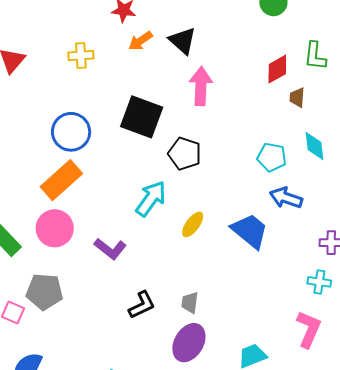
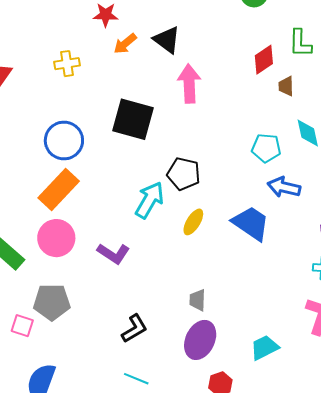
black pentagon: (185, 154) -> (184, 174), moved
black L-shape: (142, 305) -> (134, 329), moved

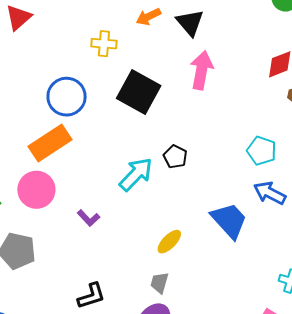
yellow cross: (67, 64) -> (104, 44), moved
black pentagon: (184, 174) -> (175, 157), size x0.7
yellow ellipse: (193, 222) -> (169, 242), moved
purple L-shape: (113, 253) -> (88, 218), size x0.7

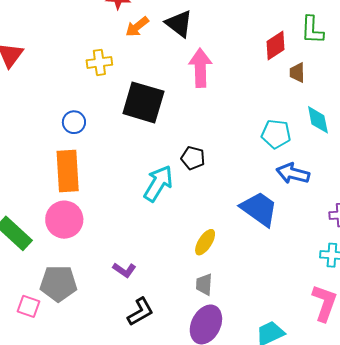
blue circle: (67, 97) -> (74, 122), size x0.6
orange rectangle: (50, 143) -> (68, 171), turned -48
purple L-shape: (88, 218) -> (124, 270), moved

